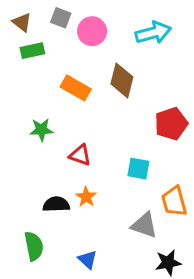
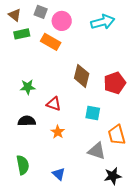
brown diamond: (122, 80) -> (82, 76), moved
orange rectangle: (76, 88) -> (51, 42), moved
black semicircle: (56, 204) -> (27, 121), moved

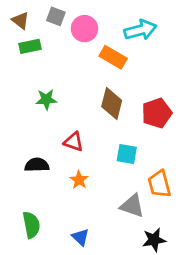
orange rectangle: (51, 42) -> (113, 57), moved
green star: (28, 87) -> (46, 99), moved

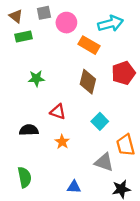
gray square: (56, 16) -> (44, 13), turned -32
red pentagon: (157, 113) -> (123, 73), moved
cyan square: (127, 154) -> (100, 121), turned 35
blue triangle: (80, 237) -> (74, 187), moved, turned -40

